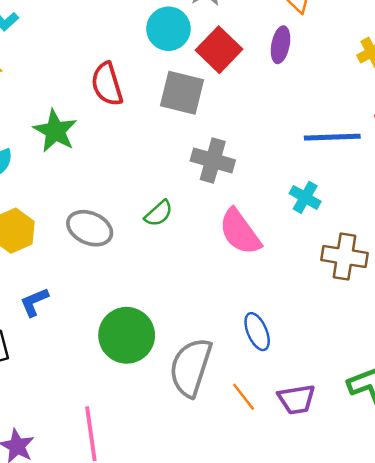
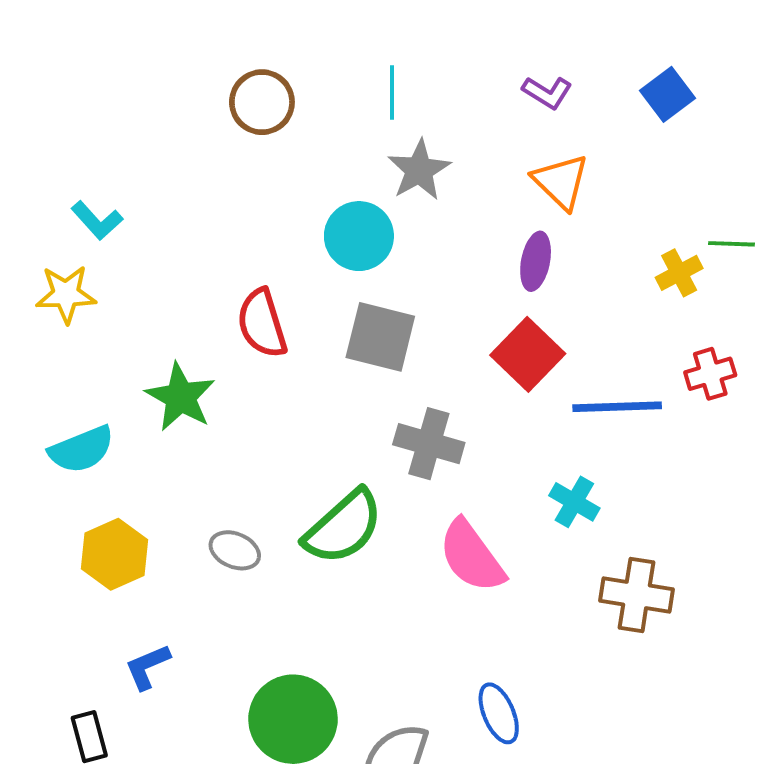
red square: (219, 50) -> (528, 354), moved
green semicircle: (159, 213) -> (343, 527), size x1.8
gray ellipse: (90, 228) -> (235, 550), size x0.7

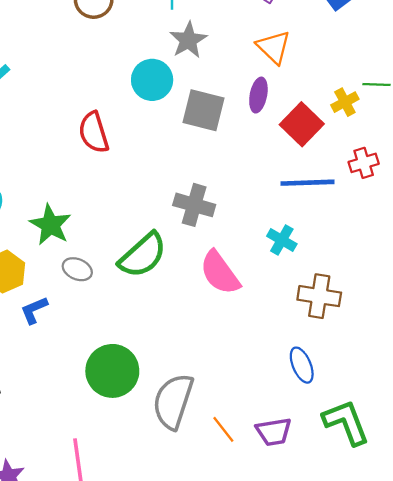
gray square: (380, 337) -> (204, 110), moved
red square: (528, 354) -> (302, 124), moved
green star: (180, 397) -> (50, 225), moved
blue L-shape: (147, 667) -> (34, 310), moved
blue ellipse: (499, 713) -> (302, 365), moved

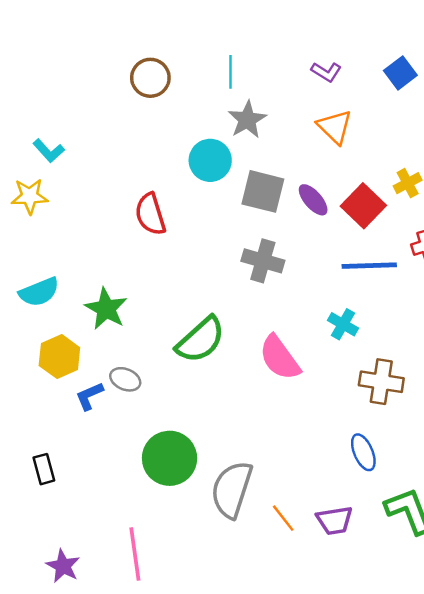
purple ellipse: (258, 95) -> (313, 200), moved, turned -52
gray cross: (194, 205) -> (263, 261), moved
gray ellipse: (77, 269) -> (125, 379), moved

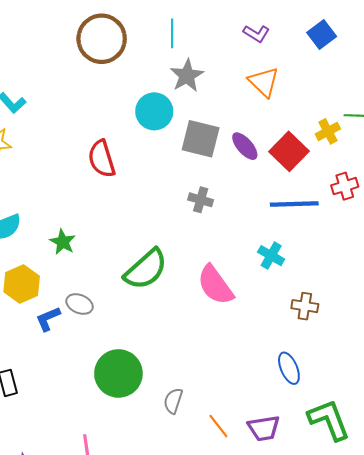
brown circle: (150, 78) -> (102, 39), size x1.4
gray cross: (263, 261) -> (201, 200), size x0.7
green star: (106, 309) -> (63, 242), size x0.7
brown cross: (381, 382) -> (305, 306), size x0.7
gray semicircle: (232, 489) -> (173, 401), size x0.5

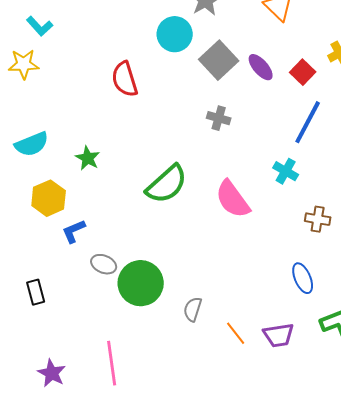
gray square: (201, 139) -> (219, 60), turned 33
red square: (289, 151) -> (303, 72), size x0.7
blue line: (294, 204) -> (308, 122), turned -60
gray ellipse: (80, 304) -> (104, 264), moved

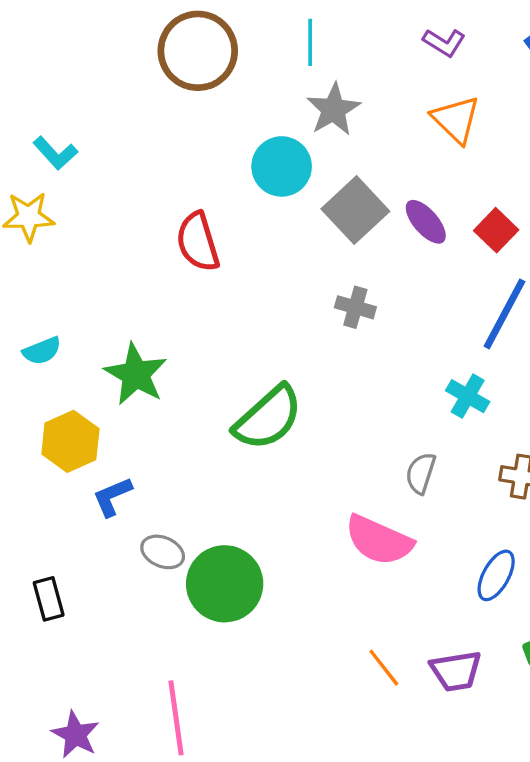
cyan semicircle: (32, 144) -> (42, 351), size x0.7
green star: (88, 158) -> (136, 374), size x1.5
pink semicircle: (233, 199) -> (379, 540), moved, turned -30
blue ellipse: (303, 278) -> (496, 575), turned 52
gray semicircle: (193, 309) -> (421, 473), moved

